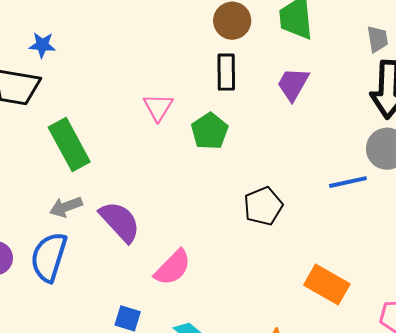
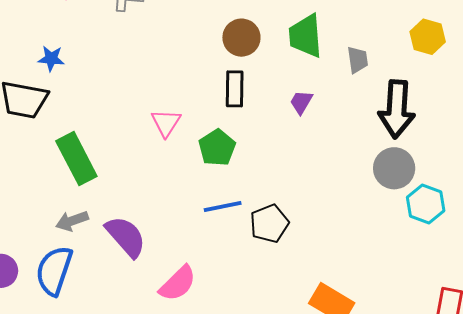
gray trapezoid: (377, 39) -> (358, 60), moved
purple trapezoid: (293, 84) -> (301, 102), size x0.7
blue line: (348, 182) -> (223, 206), moved

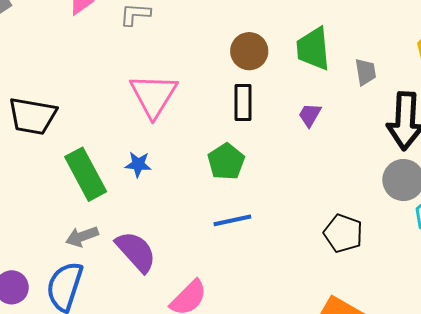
blue star: (51, 59) -> (138, 164), moved
pink triangle: (166, 123) -> (153, 95), moved, size x1.6
black pentagon: (269, 224) -> (343, 233), moved, turned -30

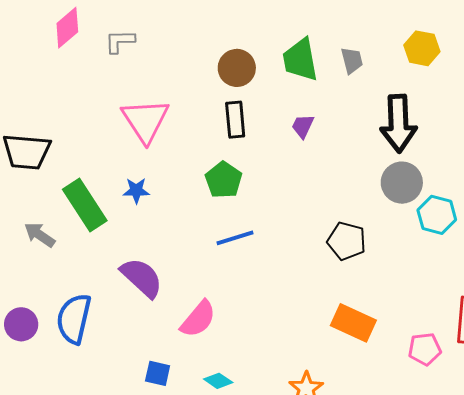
gray trapezoid: (366, 72) -> (352, 60), moved
gray arrow: (82, 236) -> (40, 235), moved, turned 60

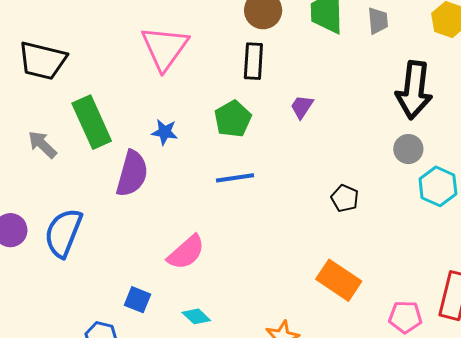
purple trapezoid: (303, 126) -> (302, 107), moved
gray circle: (402, 183) -> (408, 149), size x0.7
blue star: (136, 191) -> (165, 132), moved
black pentagon: (347, 241) -> (345, 198), size x0.7
purple semicircle: (142, 278) -> (132, 174), moved, turned 54

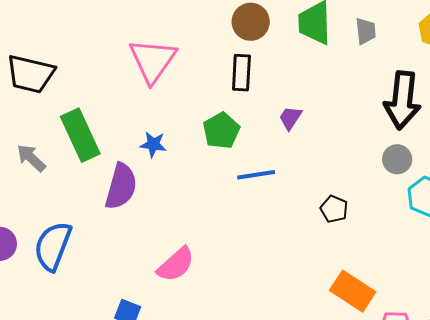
blue line: (235, 178) -> (256, 175), moved
orange rectangle: (339, 280) -> (353, 291), moved

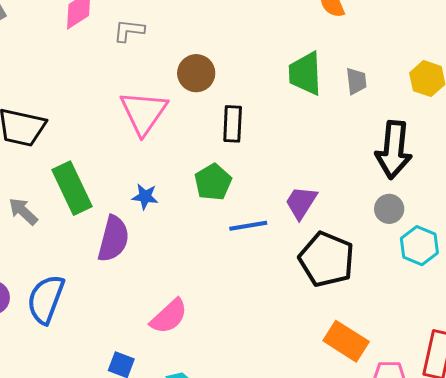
brown circle: (251, 22) -> (196, 73), moved
purple trapezoid: (290, 118) -> (301, 202), moved, size x1.4
black pentagon: (334, 209) -> (327, 259), size x2.0

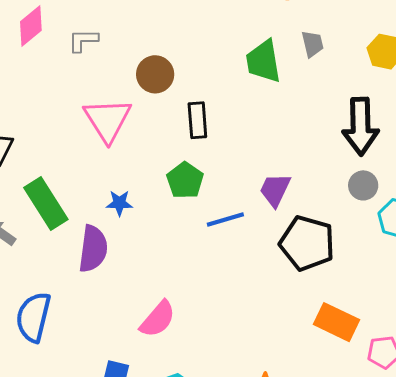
gray trapezoid: (356, 81) -> (313, 44), moved

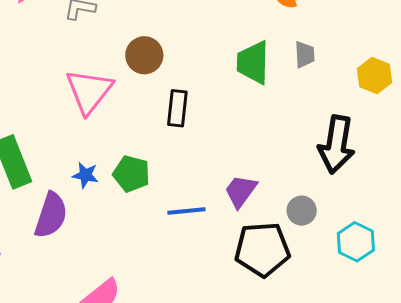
green pentagon: (185, 180) -> (131, 174), moved, turned -30
gray circle: (363, 185) -> (302, 211), moved
black pentagon: (307, 243) -> (262, 249), turned -30

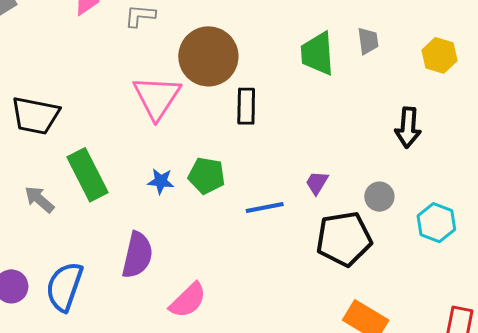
brown circle: (144, 55) -> (208, 56), size x1.6
black arrow: (336, 144) -> (408, 128), size x0.7
purple trapezoid: (241, 191) -> (317, 183), size x0.7
purple semicircle: (51, 215) -> (137, 255), moved

